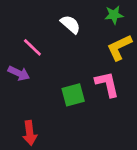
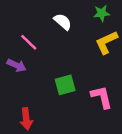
pink L-shape: (107, 84) -> (102, 97), moved

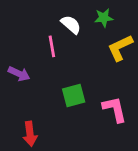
green star: (102, 13) -> (104, 18), moved
pink line: (29, 42) -> (52, 46), moved, turned 36

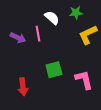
purple arrow: (19, 74) -> (18, 38), moved
red arrow: (30, 134) -> (23, 87), moved

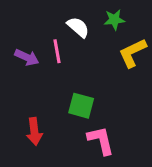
green square: (54, 70) -> (81, 106), turned 30
pink L-shape: (84, 80) -> (101, 140), moved

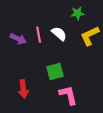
white semicircle: (78, 27) -> (59, 34), moved
green square: (81, 106) -> (55, 72), turned -30

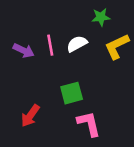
white semicircle: (59, 34) -> (77, 44), turned -70
red arrow: (23, 89) -> (30, 116), turned 42

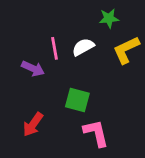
purple arrow: (24, 50) -> (33, 69), moved
green square: (72, 93) -> (77, 100), turned 30

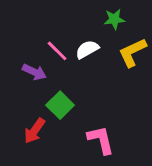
pink line: (54, 48) -> (57, 51), turned -35
green square: (77, 100) -> (60, 105), moved, turned 30

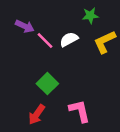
purple arrow: (34, 72) -> (25, 26), moved
red arrow: (34, 131) -> (37, 115), moved

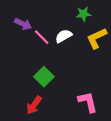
pink L-shape: (80, 111) -> (88, 102), moved

